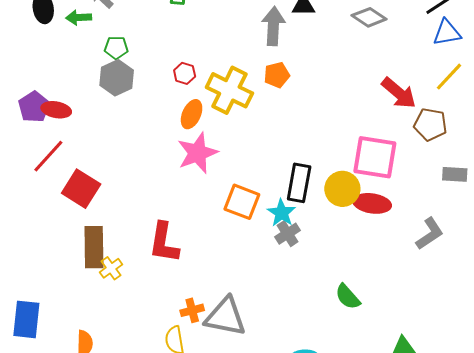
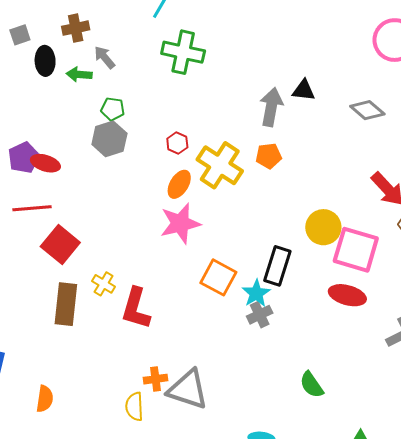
red line: (48, 156) -> (32, 208), turned 36
yellow circle: (342, 189) -> (323, 227), moved
yellow cross: (111, 268) -> (104, 284), moved, turned -30

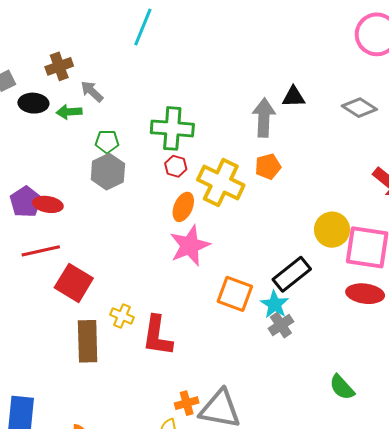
green cross: (183, 52) -> (172, 128), moved
black ellipse: (45, 61) -> (33, 103), turned -76
black rectangle: (277, 266) -> (292, 274), turned 42

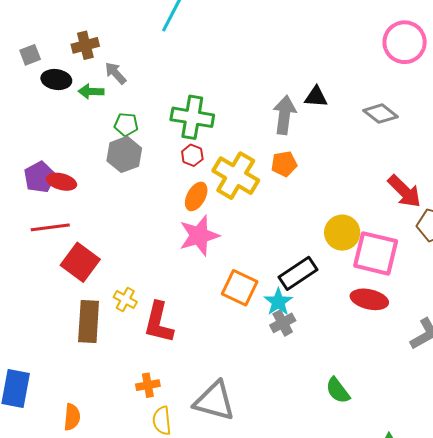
orange cross: (187, 403) -> (148, 385), moved

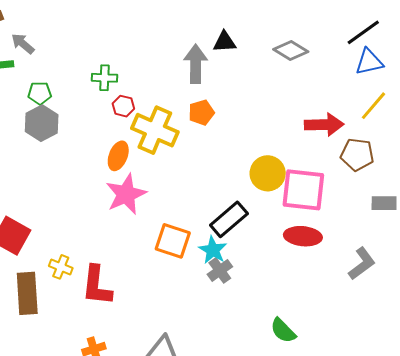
green cross: (192, 117) -> (105, 78), size x0.6
red hexagon: (192, 155) -> (123, 106), moved
red arrow: (404, 191) -> (324, 125), turned -39

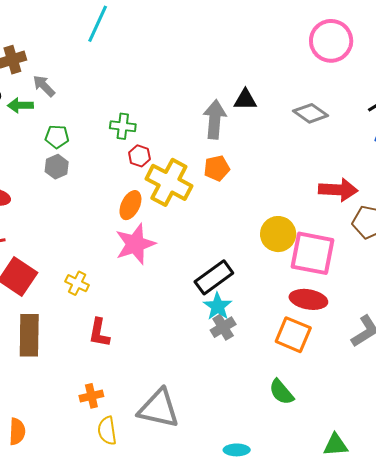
gray hexagon: (42, 123) -> (57, 167), size x0.7
black rectangle: (229, 219) -> (214, 277), moved
orange square: (173, 241) -> (293, 335), moved
yellow cross: (61, 267) -> (77, 283), moved
red L-shape: (97, 286) -> (99, 333), size x0.7

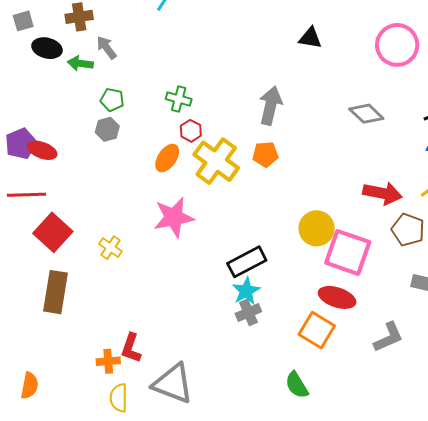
black triangle: (245, 100) -> (310, 38), moved
orange ellipse: (130, 205) -> (167, 158), moved
red L-shape: (99, 333) -> (131, 348), moved

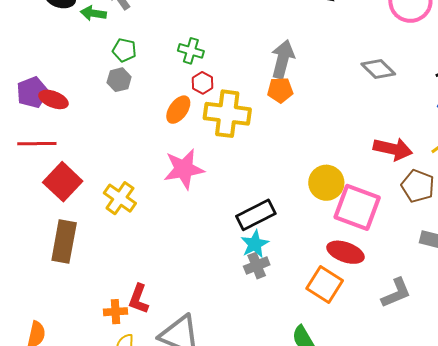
orange pentagon: (265, 154) -> (280, 90), moved
yellow cross: (216, 161) -> (227, 114), turned -30
yellow cross: (110, 248) -> (120, 198), size x1.4

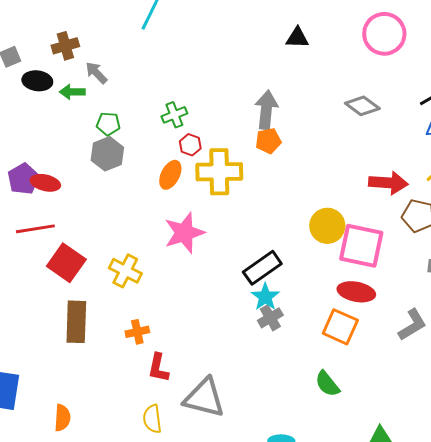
green cross: (191, 51) -> (174, 115), turned -30
gray hexagon: (119, 80) -> (107, 154), size x1.4
orange cross: (116, 312) -> (137, 332), moved

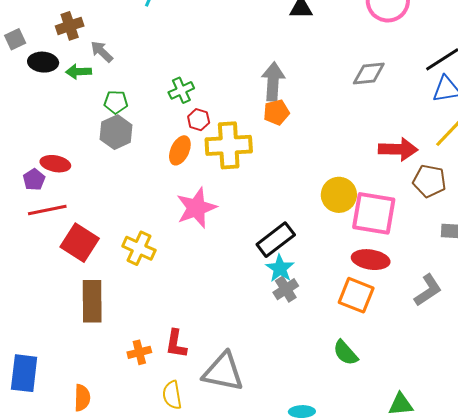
gray diamond: (362, 106) -> (369, 73), turned -40
purple pentagon: (23, 179) -> (34, 180), moved, size x0.7
orange cross: (137, 332) -> (139, 352), moved

